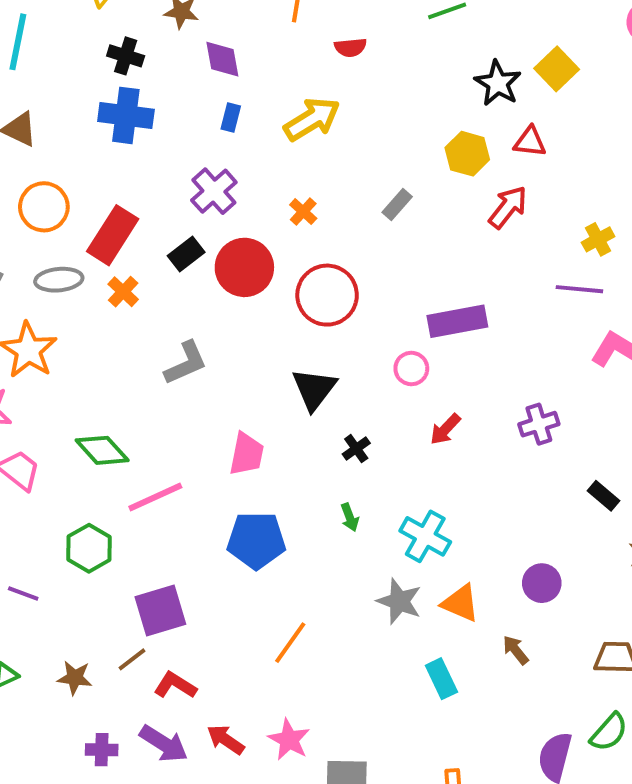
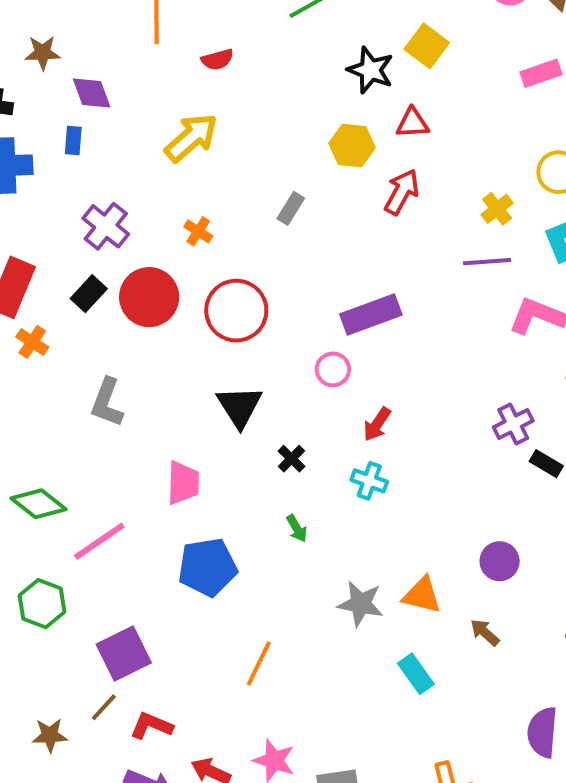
blue rectangle: (231, 117) -> (73, 141), moved
gray L-shape: (186, 363) -> (107, 402), turned 144
purple cross: (539, 424) -> (513, 424), moved
cyan cross: (425, 536) -> (369, 481), moved, size x0.7

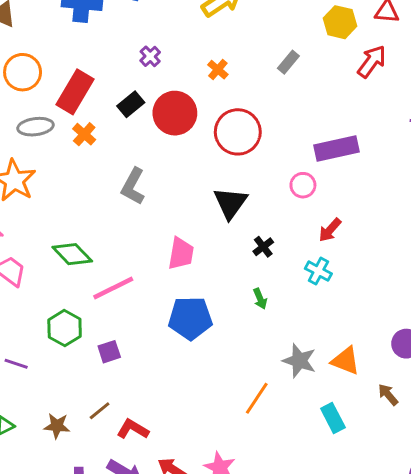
purple cross: (106, 226) -> (150, 56), size x0.6
purple square: (124, 654) -> (109, 352), moved, size x0.6
orange line: (259, 663) -> (257, 398), moved

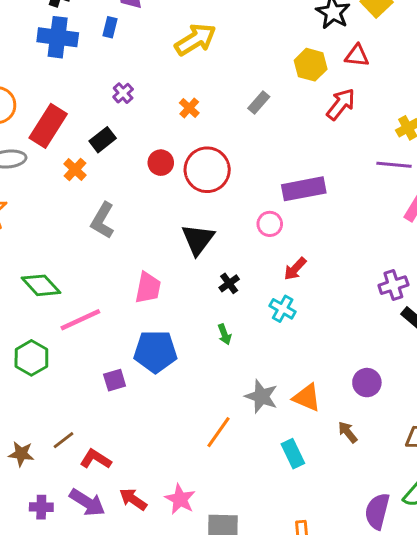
red circle: (175, 113) -> (161, 163), moved, size x0.6
orange cross: (84, 134) -> (75, 169), moved
purple square: (109, 352) -> (115, 380), moved

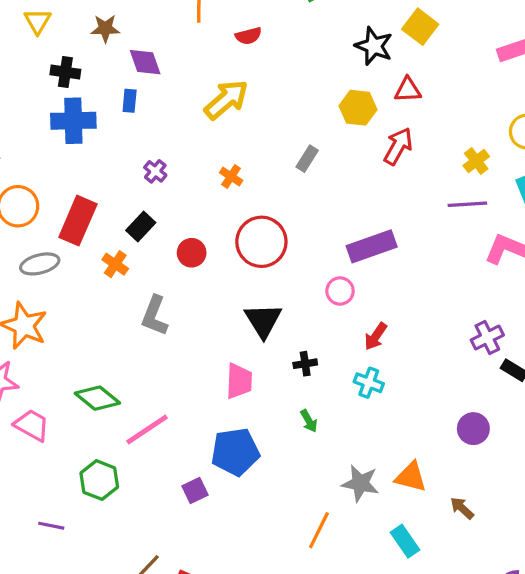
red circle: (161, 163) -> (192, 253), moved
black cross: (229, 283) -> (305, 364), turned 36
pink trapezoid: (148, 288) -> (239, 381), moved
purple circle: (367, 383) -> (473, 429), moved

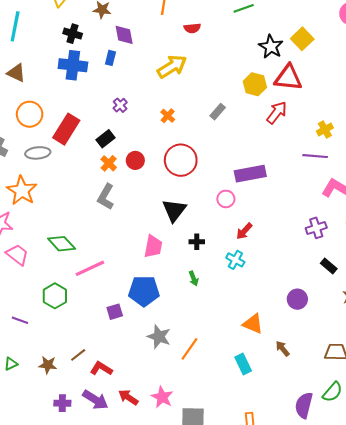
red triangle: (408, 90) -> (288, 78), size x1.6
orange cross: (115, 264) -> (109, 163), moved
purple cross: (487, 337) -> (316, 228), moved
gray star: (360, 483) -> (159, 337), moved

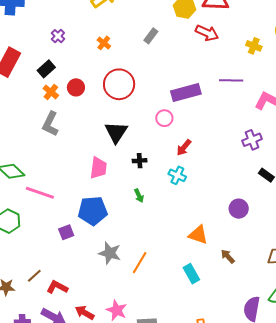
red arrow: (277, 113) -> (207, 33), turned 80
yellow cross: (325, 129) -> (254, 46), turned -35
purple line: (315, 156) -> (231, 80), moved
pink line: (90, 268) -> (40, 193), turned 48

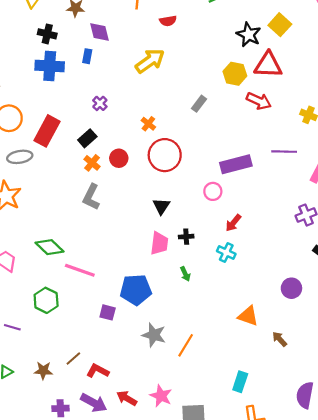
orange cross: (104, 43) -> (148, 124), moved
black triangle: (116, 132) -> (161, 206), size x0.7
pink trapezoid: (98, 168) -> (159, 243), moved
purple square: (66, 232) -> (108, 312), turned 35
cyan rectangle: (191, 274) -> (240, 382), moved, turned 48

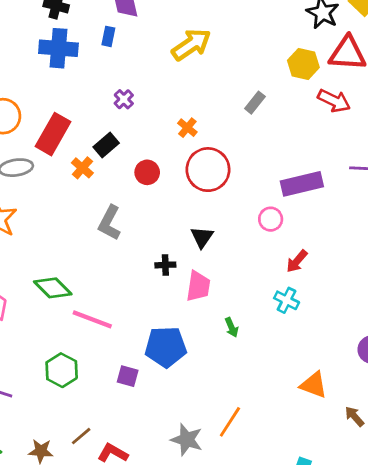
orange cross: (92, 163) -> (82, 168), moved
black cross: (186, 237) -> (165, 265), moved
green hexagon: (46, 300) -> (62, 370), moved
gray star: (154, 335) -> (187, 440), moved

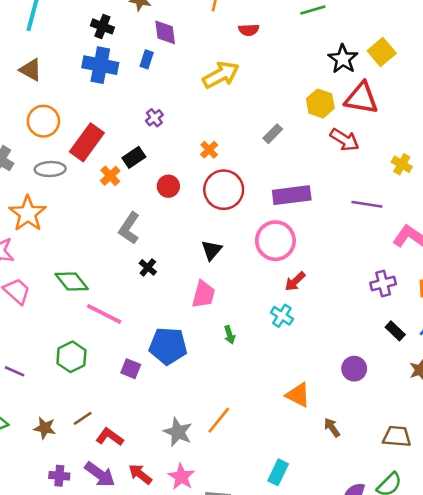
purple rectangle: (302, 184) -> (292, 195), moved
pink circle: (271, 219) -> (275, 241), size x1.8
black cross: (165, 265) -> (148, 267), moved, turned 36

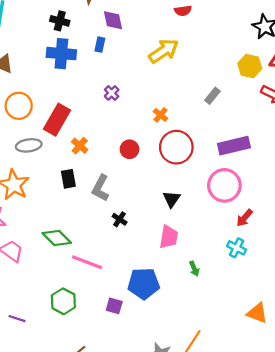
black rectangle: (134, 157) -> (68, 179), moved, turned -60

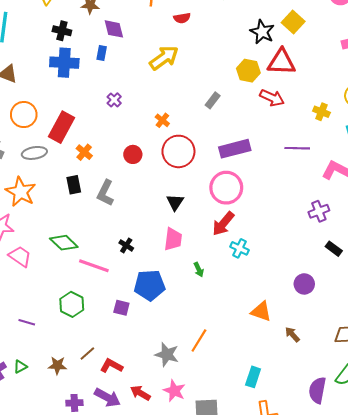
red arrow: (245, 218) -> (223, 224), moved, size x1.4
black cross: (120, 219) -> (126, 245), moved

